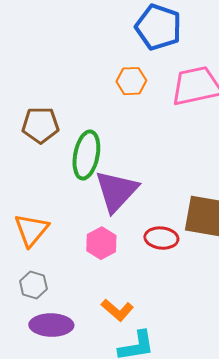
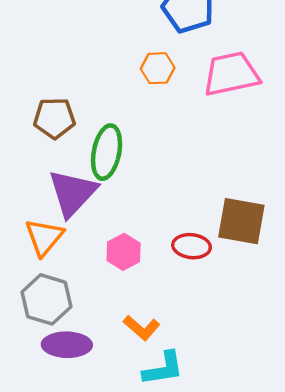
purple triangle: (116, 191) -> (73, 193), moved
gray hexagon: (33, 285) -> (46, 299), size x1.6

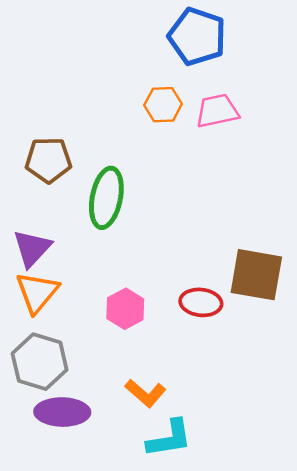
pink trapezoid: (231, 74) -> (217, 111), moved, size x0.7
purple triangle: (73, 193) -> (32, 248), moved, size x0.7

